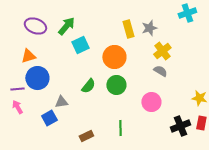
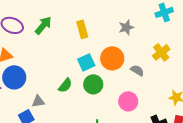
yellow rectangle: (128, 29) -> (82, 29), moved
cyan square: (80, 45) -> (86, 62), moved
yellow cross: (162, 51) -> (161, 52), moved
orange circle: (114, 57) -> (112, 58), moved

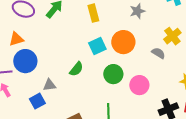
gray semicircle: (137, 70) -> (158, 53), moved
green circle: (93, 84) -> (113, 74), moved

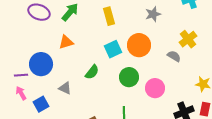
orange triangle: (16, 39) -> (66, 42), moved
gray triangle: (49, 85) -> (65, 88), turned 32
blue square: (37, 101) -> (41, 104), moved

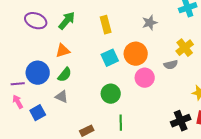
gray semicircle: (174, 56) -> (171, 65), turned 136
green semicircle: (92, 72) -> (65, 75), moved
green circle: (129, 77) -> (111, 94), moved
pink circle: (155, 88) -> (145, 78), moved

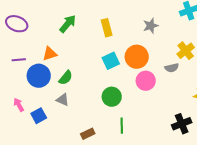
purple ellipse: (36, 21) -> (17, 24), moved
orange triangle: (63, 51) -> (50, 54), moved
purple line: (18, 84) -> (19, 60), moved

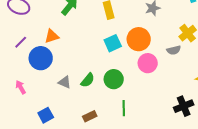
purple line: (19, 60) -> (21, 42), turned -40
green semicircle: (66, 78) -> (88, 80), moved
blue square: (39, 116) -> (46, 115), moved

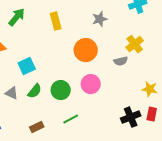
cyan square: (113, 43) -> (27, 66), moved
pink circle: (148, 63) -> (91, 84), moved
green line: (124, 108) -> (71, 119), turned 63

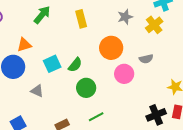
yellow cross: (135, 44) -> (154, 25), moved
pink circle: (91, 84) -> (124, 74), moved
green semicircle: (35, 91) -> (75, 65), moved

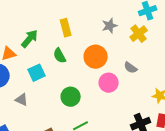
green arrow: (42, 15) -> (30, 39), moved
gray semicircle: (146, 59) -> (131, 68), turned 48
green semicircle: (75, 65) -> (60, 56), moved, turned 112

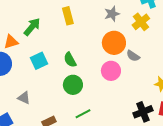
green semicircle: (60, 56) -> (70, 60), moved
orange circle: (96, 57) -> (114, 43), moved
gray triangle: (22, 100) -> (24, 98), moved

